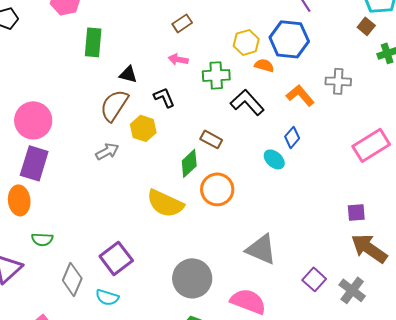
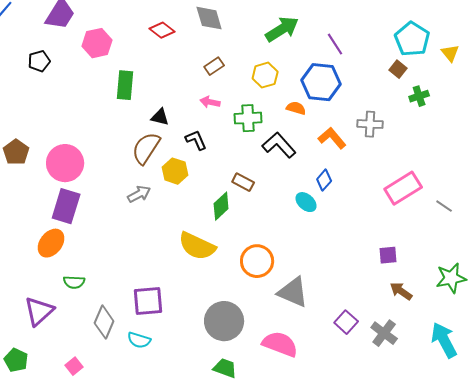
yellow hexagon: (246, 42) -> (265, 75), moved
orange circle: (217, 189) -> (257, 261), moved
orange ellipse: (19, 200) -> (51, 243), turned 44
brown arrow: (369, 248) -> (401, 291), size x0.6
purple square: (116, 258) -> (148, 301), turned 32

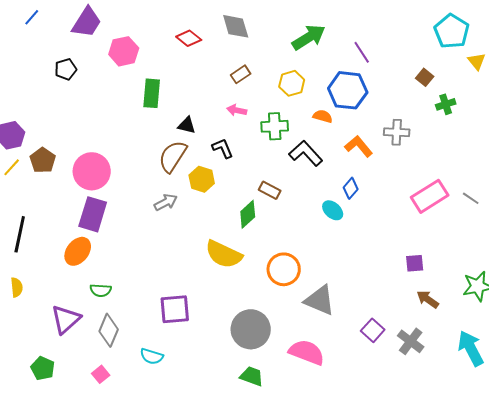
cyan pentagon: (412, 39) -> (452, 31), moved
gray line: (444, 206) -> (471, 198), moved
gray diamond: (104, 322) -> (109, 330), moved
cyan semicircle: (139, 340) -> (152, 356), moved

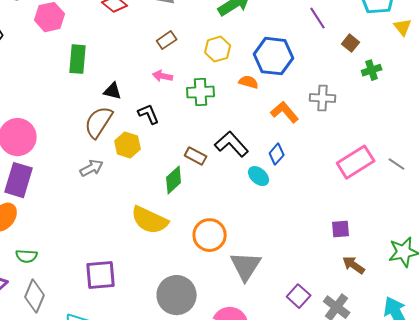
purple line: (362, 52) -> (318, 18), moved
black L-shape: (306, 153) -> (232, 144), moved
gray triangle: (320, 300) -> (246, 266), turned 40

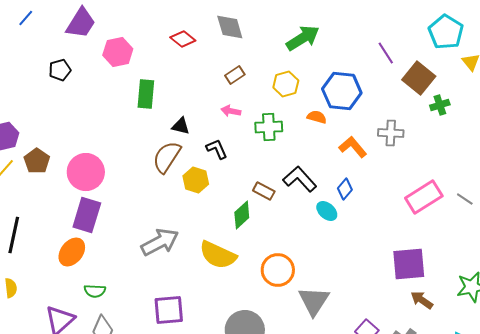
brown square: (351, 43) -> (419, 78), size x1.8
gray arrow: (92, 168) -> (160, 242), moved, size x1.6
purple square: (341, 229) -> (409, 264), size x1.8

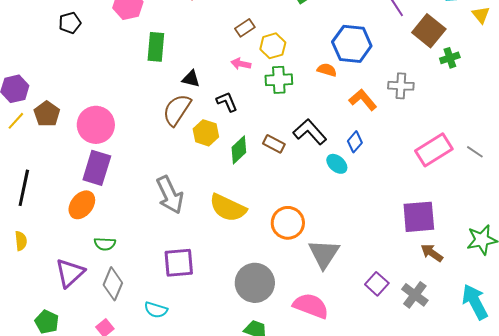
yellow hexagon: (286, 84) -> (273, 46), moved
green diamond: (242, 215) -> (239, 150), moved
gray arrow: (160, 242) -> (170, 195), turned 93

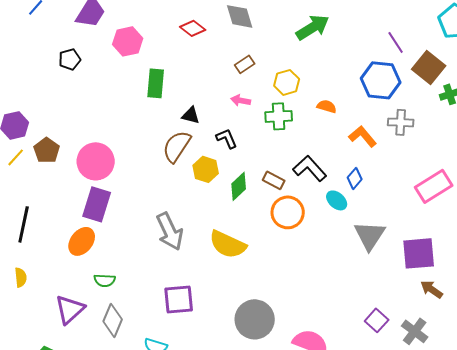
blue hexagon: (352, 44) -> (381, 80), moved
yellow hexagon: (273, 46) -> (287, 82), moved
orange circle: (288, 223) -> (288, 212), moved
gray triangle: (324, 254) -> (370, 235), moved

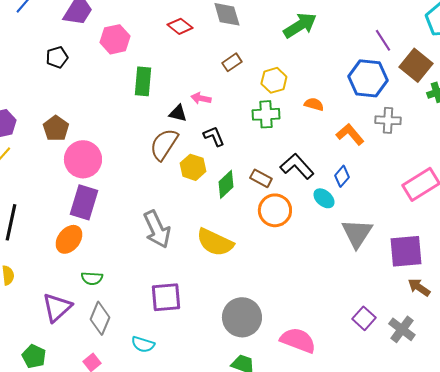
pink arrow: (241, 100) -> (201, 98), moved
brown pentagon: (47, 150) -> (56, 128), moved

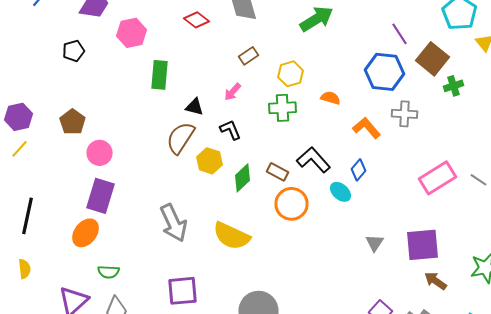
pink arrow: (201, 98) -> (232, 92), moved, turned -60
pink circle: (83, 159) -> (100, 153), size x0.7
gray triangle: (357, 233) -> (374, 243), moved, size x0.6

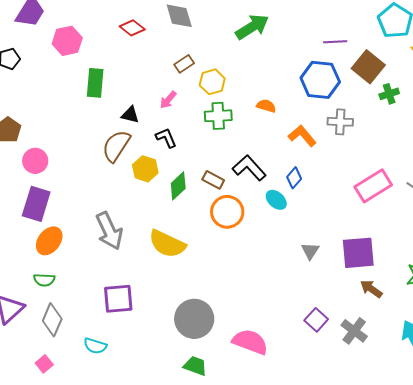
purple line: (400, 34) -> (335, 42), turned -60
yellow hexagon: (290, 74) -> (212, 82), moved
orange ellipse: (86, 233) -> (49, 241), moved

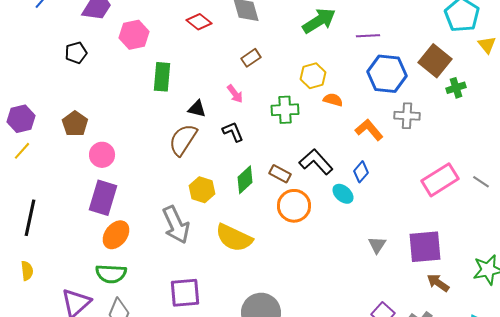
purple line: (335, 42) -> (368, 36), moved
yellow hexagon: (212, 82) -> (313, 76), moved
pink arrow: (168, 100) -> (235, 94), turned -78
yellow hexagon: (145, 169) -> (202, 190), moved
green semicircle: (44, 280) -> (111, 274), size x1.4

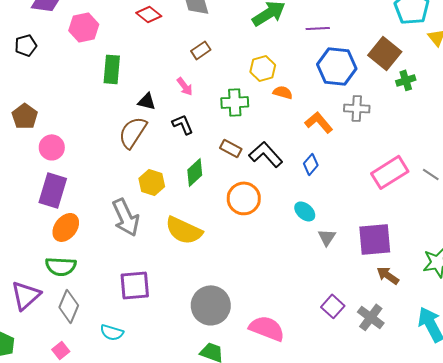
brown rectangle: (280, 174) -> (231, 148), moved
cyan ellipse: (343, 194) -> (305, 211), moved

